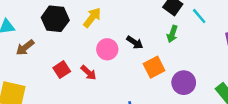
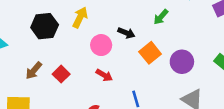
green arrow: (172, 34) -> (161, 17), turned 35
brown arrow: (25, 48) -> (34, 71), moved
red arrow: (89, 73) -> (104, 75), moved

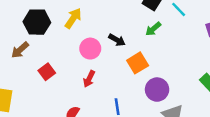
purple circle: (182, 62) -> (157, 90), moved
brown arrow: (34, 71) -> (20, 50), moved
red arrow: (104, 75) -> (89, 79), turned 77

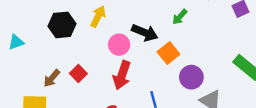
black arrow: (117, 40) -> (145, 33), size x1.5
brown arrow: (20, 50) -> (52, 78), moved
red arrow: (89, 79) -> (122, 75), size x1.6

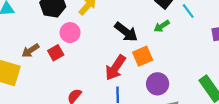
pink circle: (119, 45) -> (70, 33), moved
red arrow: (122, 75) -> (115, 68), moved

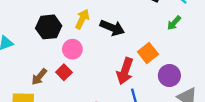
green arrow: (162, 26) -> (174, 23), moved
black arrow: (126, 32) -> (112, 28), moved

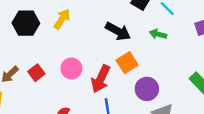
green arrow: (174, 23) -> (158, 34), turned 56
black arrow: (112, 28) -> (118, 31), moved
pink circle: (72, 49) -> (71, 68), moved

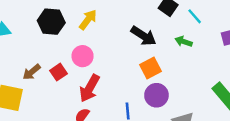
pink circle: (71, 68) -> (83, 56), moved
red arrow: (101, 79) -> (90, 88), moved
purple circle: (147, 89) -> (156, 95), moved

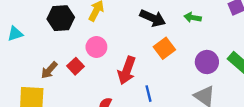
red arrow: (90, 88) -> (127, 70), moved
purple circle: (156, 95) -> (207, 62), moved

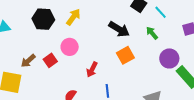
green arrow: (193, 18) -> (152, 33), turned 32
purple circle: (207, 62) -> (169, 58), moved
red arrow: (127, 70) -> (92, 69), size x0.7

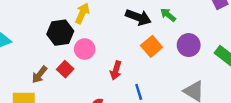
black hexagon: (43, 19) -> (60, 33), moved
green arrow: (152, 33) -> (168, 15), moved
purple circle: (169, 58) -> (189, 45), moved

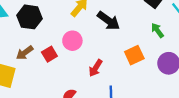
black arrow: (138, 17) -> (109, 21), moved
black hexagon: (60, 33) -> (30, 17), moved

